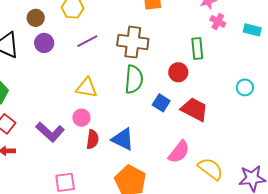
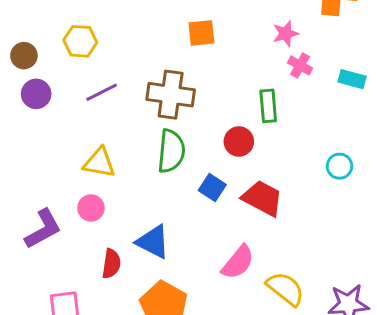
purple L-shape: (50, 132) -> (43, 229), turned -72
red semicircle: (92, 139) -> (111, 264), moved

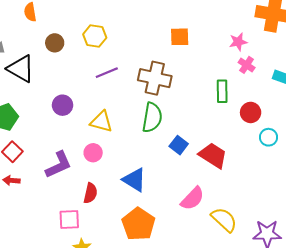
purple circle: (36, 94) -> (63, 105), moved
red circle: (239, 141) -> (251, 112), moved
red semicircle: (111, 264) -> (90, 193), moved

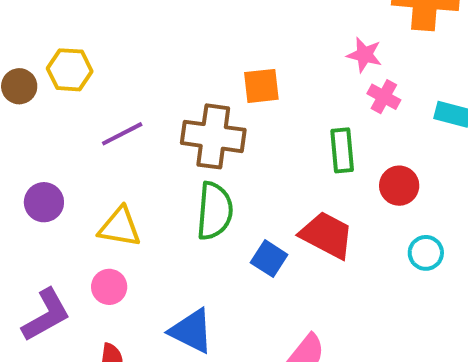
yellow hexagon: (95, 36) -> (70, 70), moved
orange square: (180, 37) -> (261, 86), moved
pink star: (238, 42) -> (364, 55), turned 30
cyan circle: (269, 137) -> (426, 253), moved
red trapezoid: (213, 155) -> (327, 235), moved

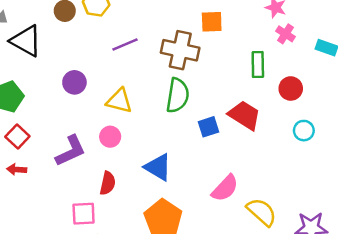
blue square: (269, 259) -> (208, 127), turned 35

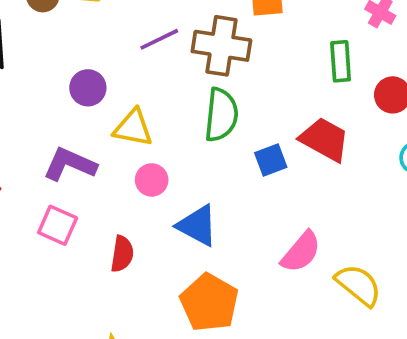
purple line: (125, 44) -> (159, 39), moved
purple circle: (74, 82) -> (88, 88), moved
pink circle: (110, 137) -> (152, 180), moved
purple L-shape: (71, 151) -> (70, 164), moved, turned -128
pink square: (84, 214) -> (58, 225), moved, turned 30

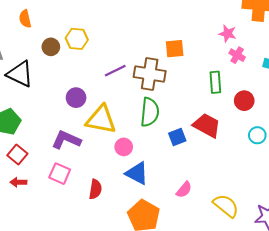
yellow triangle: (133, 128) -> (101, 120), size x1.4
pink circle: (152, 180) -> (124, 147), moved
pink semicircle: (301, 252) -> (184, 190), moved, size x0.7

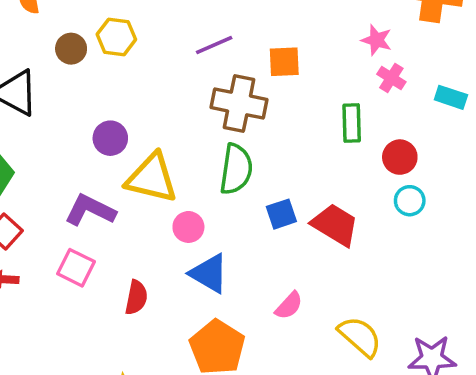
purple line: (115, 71) -> (214, 45), moved
red trapezoid: (207, 125) -> (335, 225), moved
cyan circle: (257, 135) -> (410, 201), moved

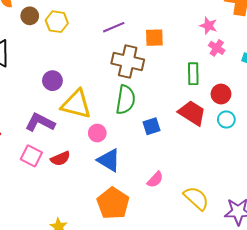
brown circle: (71, 49) -> (30, 16), moved
red trapezoid: (335, 225) -> (192, 113), moved
red semicircle: (136, 297) -> (60, 159), moved, turned 54

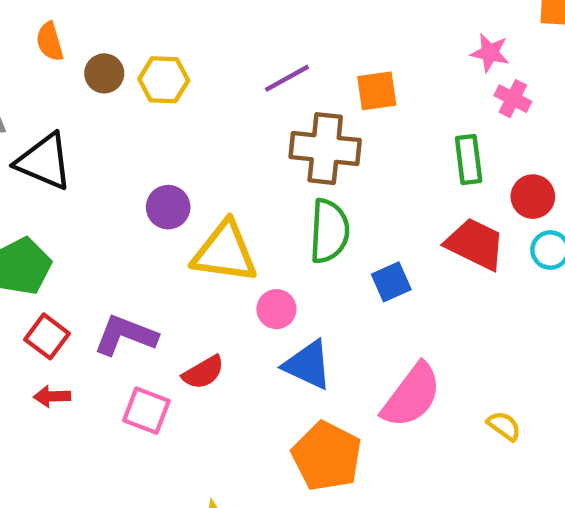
purple L-shape: (40, 122) -> (125, 335), moved
pink square: (31, 156) -> (146, 411), moved
pink semicircle: (155, 180) -> (412, 396), size x1.8
yellow semicircle: (196, 198) -> (504, 426), size x0.6

